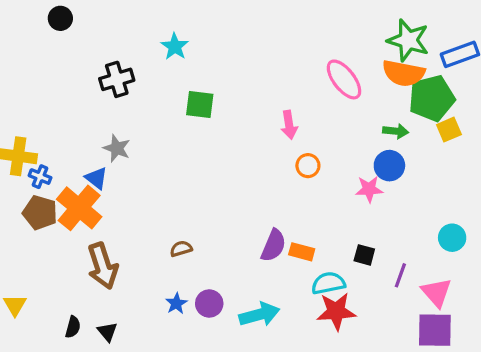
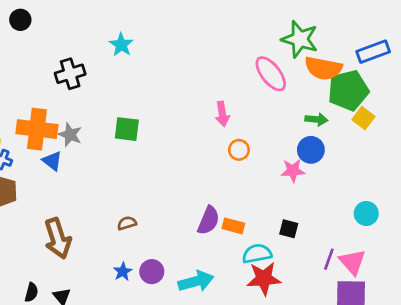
green star: (408, 40) -> (300, 39), moved
green square: (200, 105) -> (127, 129), moved
yellow square: (449, 130) -> (363, 118), turned -30
orange cross: (79, 208) -> (37, 129), moved, turned -33
purple line: (400, 275) -> (329, 259), moved

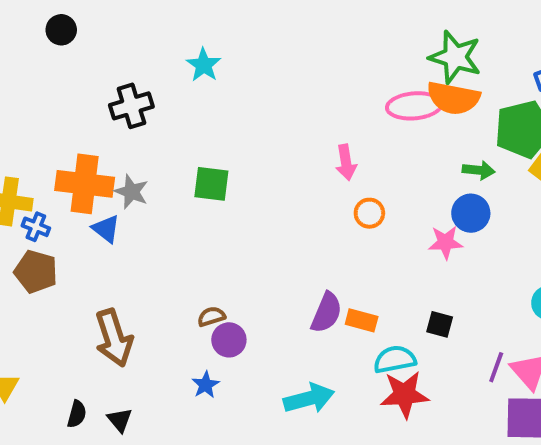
orange semicircle: (323, 68) -> (453, 98), moved
pink ellipse: (271, 74) -> (414, 106), turned -57
purple circle: (152, 272) -> (229, 340), moved

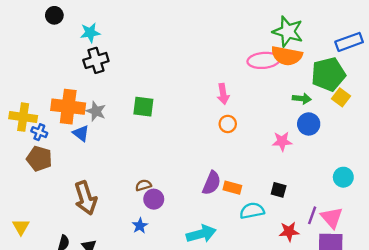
cyan star: (204, 65) -> (90, 33), moved, turned 30
orange circle: (369, 213) -> (228, 124), moved
blue circle: (471, 213) -> (309, 124), moved
red star: (404, 395) -> (289, 231), moved, size x0.7

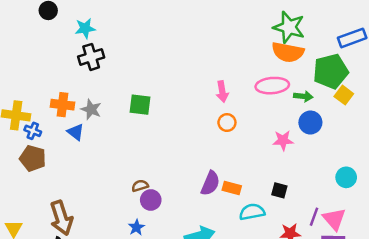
pink ellipse: (264, 60) -> (272, 86), moved
orange cross: (68, 107) -> (63, 105), size x0.7
brown arrow: (86, 198) -> (61, 218), moved

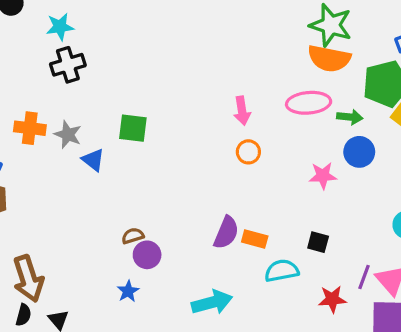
blue triangle: (76, 132) -> (93, 160), moved

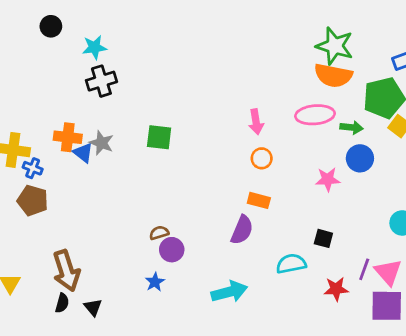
blue triangle: (93, 160) -> (83, 153), moved
orange rectangle: (255, 239) -> (259, 200), moved

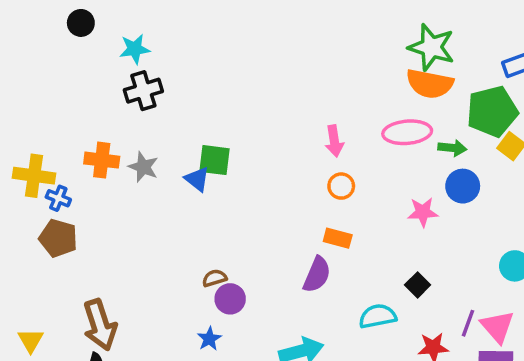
blue triangle: (83, 153) -> (197, 179), moved
black square: (323, 238) -> (418, 285), turned 30

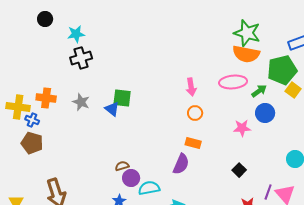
green arrow: (452, 148) -> (259, 91), turned -42
orange cross: (102, 160) -> (46, 98), moved
cyan semicircle: (378, 316) -> (149, 188), moved

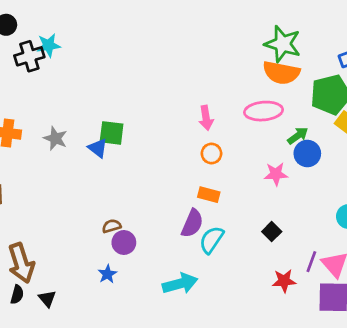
black cross: (81, 58) -> (29, 56), moved
green arrow: (259, 91) -> (298, 136), moved
cyan semicircle: (149, 188) -> (211, 240), moved, turned -45

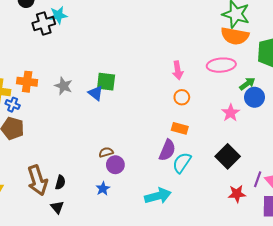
pink star: (276, 174) -> (231, 113), turned -30
black square: (272, 232) -> (228, 156), size x1.6
black semicircle: (17, 295) -> (60, 182), moved

